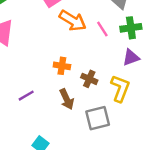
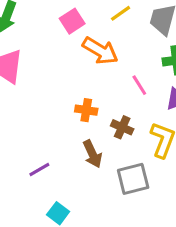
pink line: (102, 29) -> (139, 85), moved
purple line: (26, 96) -> (39, 169), moved

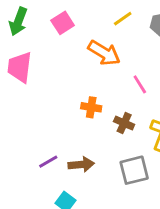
pink square: (72, 21) -> (63, 23), moved
brown arrow: (92, 154) -> (81, 164), moved, turned -70

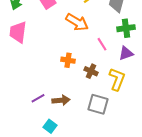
gray square: (134, 170) -> (98, 104), turned 30

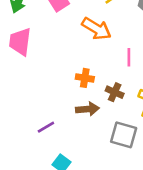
pink line: (102, 44) -> (129, 57), turned 32
brown arrow: (61, 100) -> (87, 109), moved

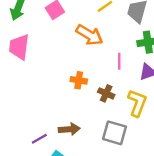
brown arrow: (87, 109) -> (69, 129), moved
purple line: (46, 127) -> (39, 139), moved

